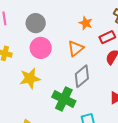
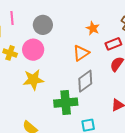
pink circle: (41, 48) -> (33, 50), moved
green cross: (64, 99) -> (66, 103), turned -35

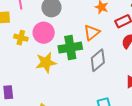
green cross: (66, 103) -> (70, 48), moved

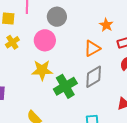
yellow cross: (21, 38) -> (12, 42), moved, turned 32
green cross: (70, 48) -> (65, 86), moved, turned -30

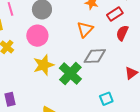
gray diamond: (94, 77) -> (95, 56), turned 45

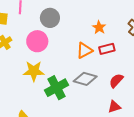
red rectangle: (115, 14) -> (107, 49), moved
red semicircle: (122, 33) -> (116, 81), moved

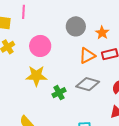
gray circle: (50, 18) -> (76, 26), moved
green cross: (56, 88) -> (59, 93), size x0.6

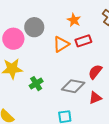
gray circle: (76, 26) -> (34, 27), moved
gray diamond: (88, 84) -> (73, 86), moved

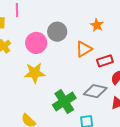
red rectangle: (83, 41) -> (105, 61), moved
green cross: (36, 84) -> (64, 102), moved, size x1.6

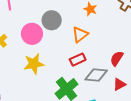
red rectangle: (105, 61) -> (78, 60), moved

